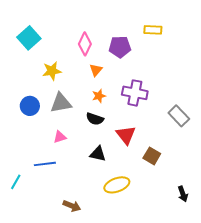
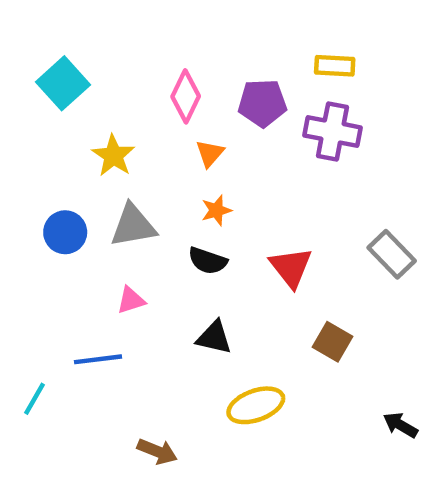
yellow star: (52, 71) -> (113, 156), turned -30
purple cross: (135, 93) -> (332, 131), moved
red triangle: (126, 135) -> (291, 267), moved
black arrow: (183, 194) -> (400, 425), turned 140

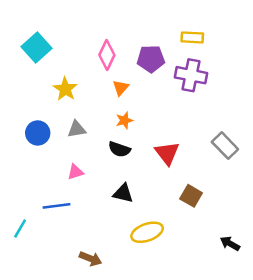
gray triangle: (133, 226) -> (77, 129), size x0.7

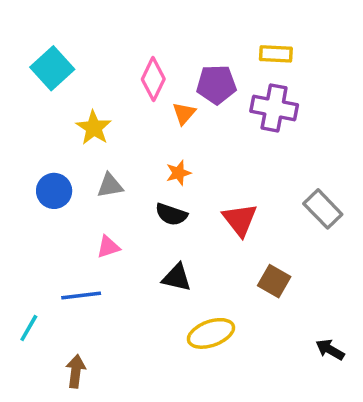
orange triangle: (121, 88) -> (184, 113), moved
brown arrow: (90, 259) -> (76, 371), moved, turned -105

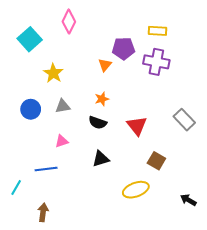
pink diamond: (153, 79) -> (69, 22), moved
black triangle: (177, 277) -> (101, 159), turned -30
yellow ellipse: (211, 333) -> (136, 190), moved

